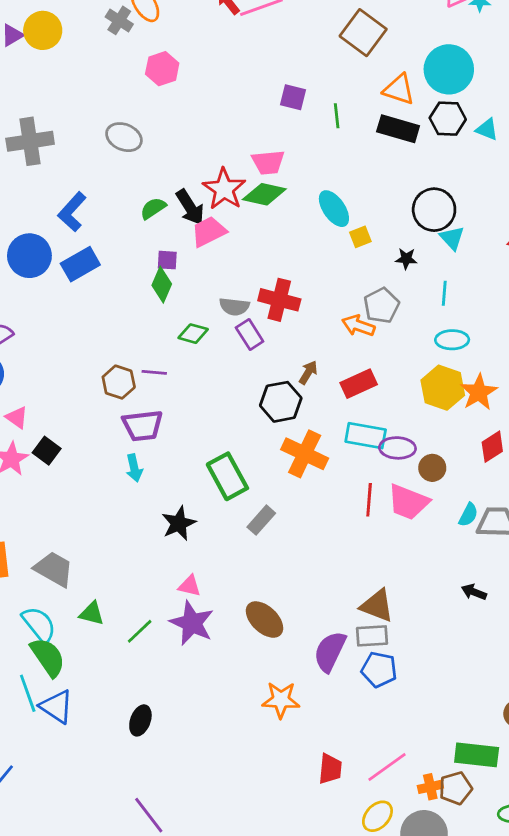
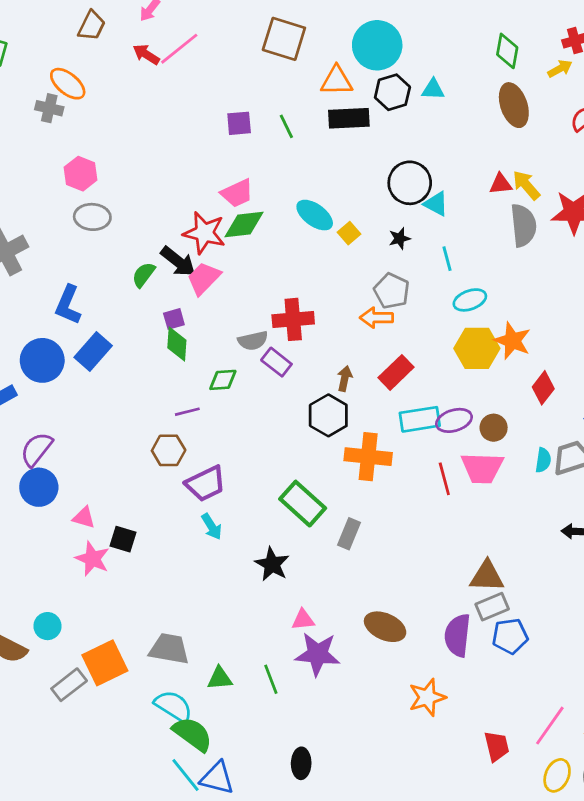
pink hexagon: (162, 69) -> (81, 174), moved
purple line: (154, 372) -> (187, 412), moved
green line: (140, 631) -> (271, 679), turned -48

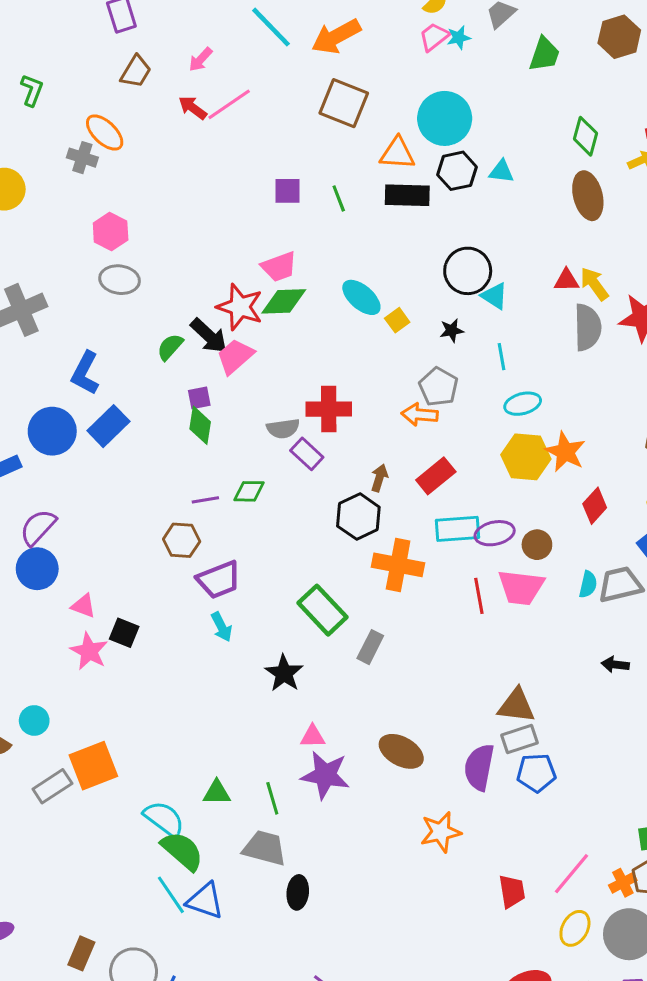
green diamond: (223, 380) -> (249, 491), moved
gray trapezoid: (169, 649) -> (265, 848), moved

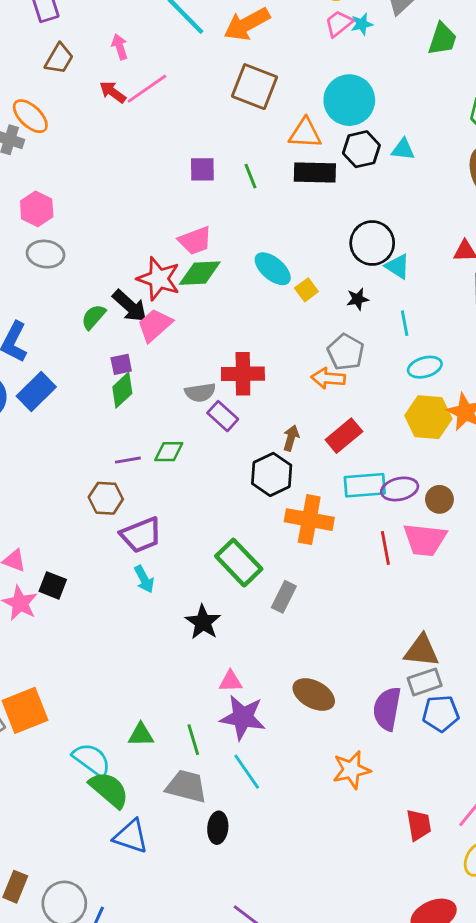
pink arrow: (201, 60) -> (120, 47), turned 120
green diamond: (200, 425) -> (122, 390), turned 39
cyan line: (171, 895) -> (247, 772), moved

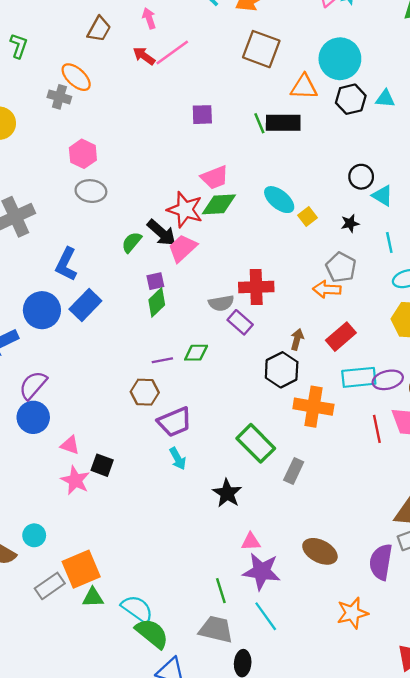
purple square: (202, 169) -> (202, 115), moved
black rectangle: (315, 173) -> (283, 123), moved
black circle: (372, 243) -> (361, 177), size x0.7
green triangle: (141, 735) -> (93, 597), moved

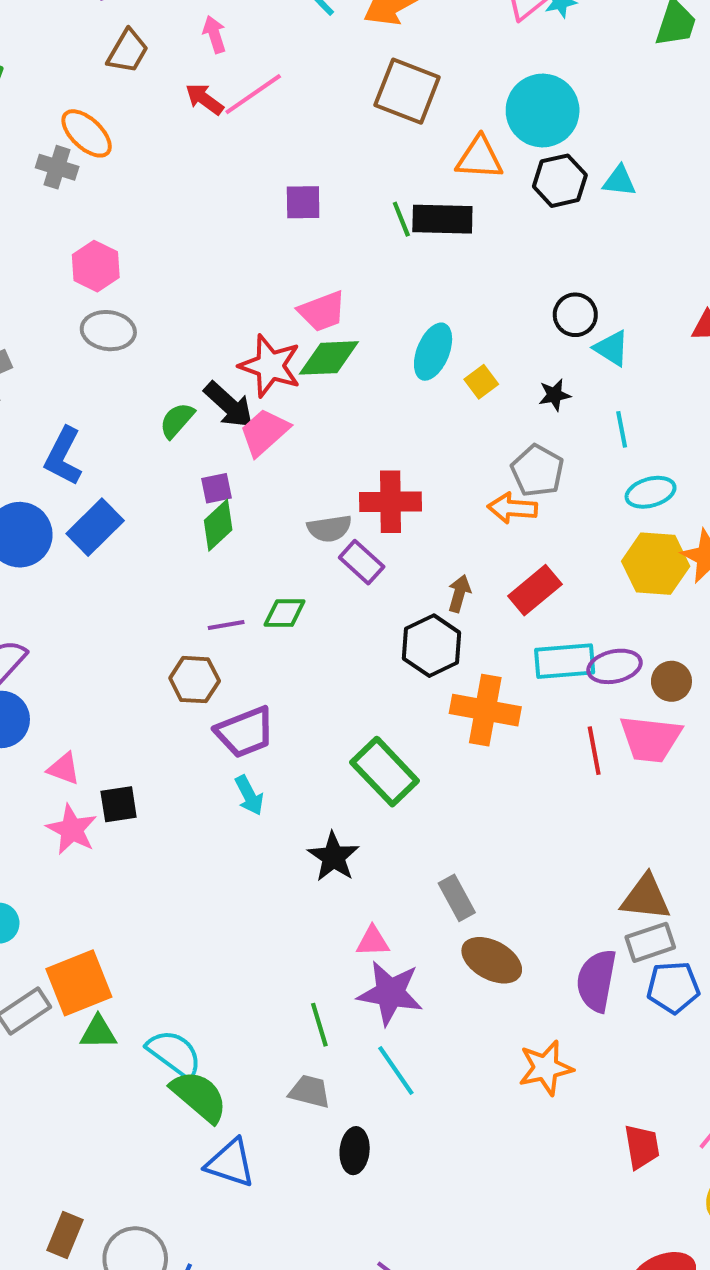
cyan ellipse: (279, 200) -> (433, 352), turned 72
black square: (102, 465) -> (119, 804), turned -30
gray rectangle: (294, 471) -> (457, 898), moved, turned -55
gray trapezoid: (216, 629) -> (310, 1091), size x0.7

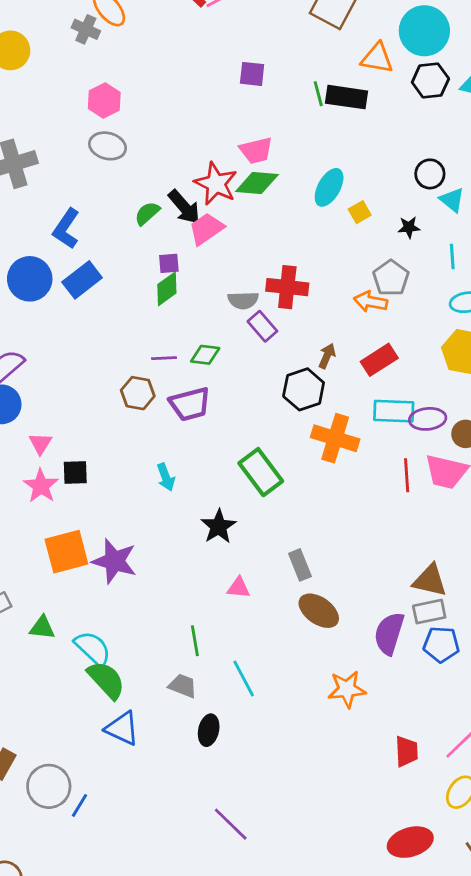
purple trapezoid: (245, 732) -> (190, 404), moved
pink triangle: (64, 769) -> (40, 443), turned 35
orange square: (79, 983) -> (66, 552), moved
purple star: (390, 993) -> (114, 561), moved

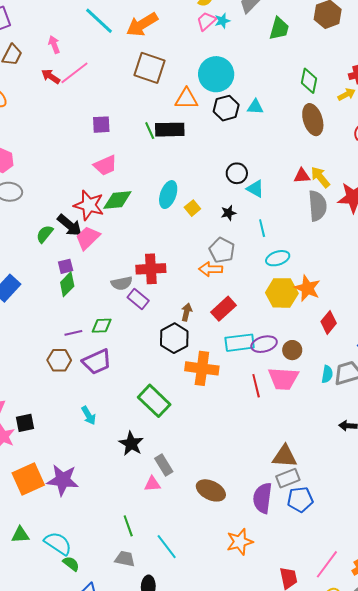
pink trapezoid: (256, 150) -> (105, 165), moved
gray rectangle: (300, 565) -> (164, 465), moved
green semicircle: (106, 680) -> (71, 564), size x0.6

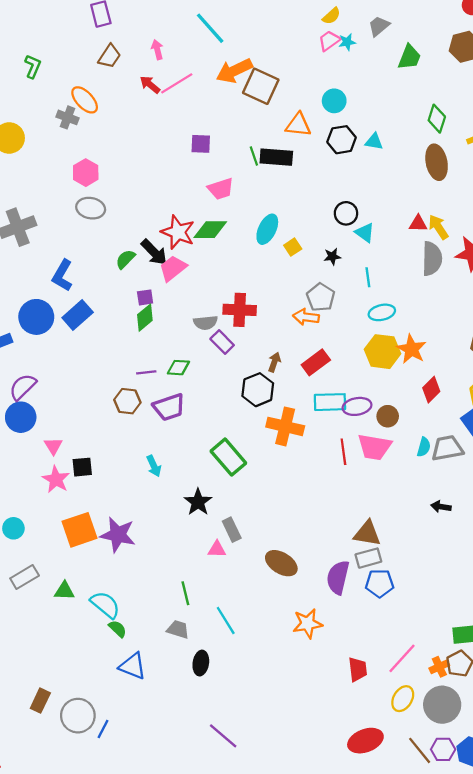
orange arrow: (142, 25) -> (234, 71), moved
cyan circle: (216, 74) -> (334, 101), size x0.6
pink trapezoid: (105, 165) -> (221, 189), moved

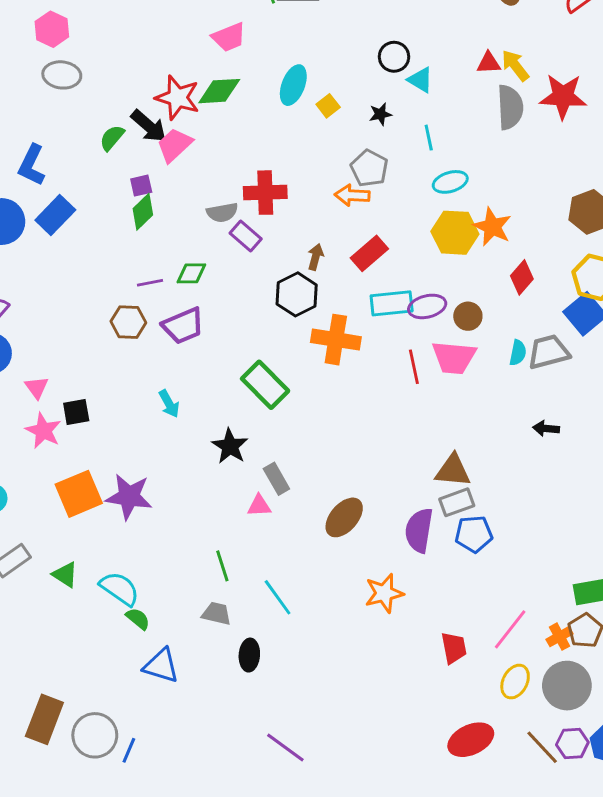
brown ellipse: (281, 563) -> (344, 517), turned -76
green triangle: (64, 591) -> (65, 575), turned 35
brown rectangle: (40, 701) -> (44, 719), size x1.5

